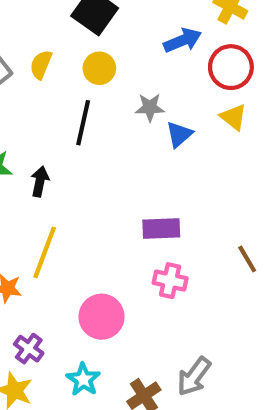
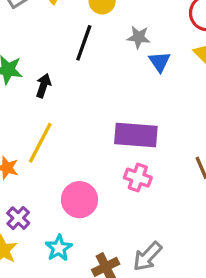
blue triangle: (179, 134) -> (159, 62), turned -30
purple rectangle: (161, 228) -> (136, 135), size x1.4

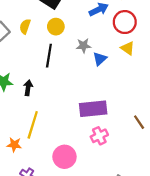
blue triangle: (159, 62) -> (100, 59), turned 32
pink cross: (138, 178) -> (99, 136), turned -35

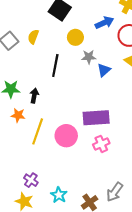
yellow circle: (56, 27) -> (75, 37), moved
orange star: (14, 145) -> (18, 115), moved
pink circle: (64, 157) -> (66, 136), moved

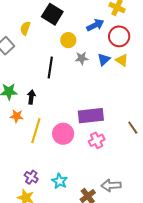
yellow semicircle: (33, 37) -> (25, 28), moved
blue triangle: (104, 70) -> (104, 60), moved
gray arrow: (115, 192) -> (111, 185), turned 54
cyan star: (59, 195) -> (60, 181), moved

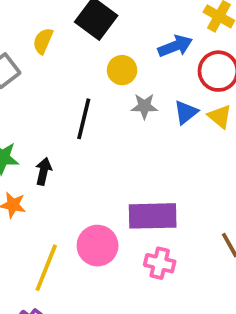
yellow line: (36, 131) -> (46, 268), moved
pink cross: (97, 140) -> (160, 263), turned 35

